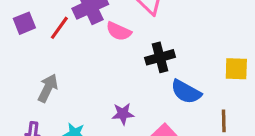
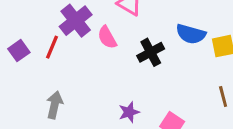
pink semicircle: (119, 31) -> (107, 37), turned 50
blue semicircle: (186, 92) -> (191, 34), moved

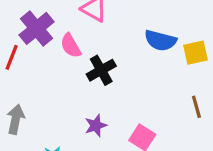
black cross: (151, 52) -> (101, 70), moved

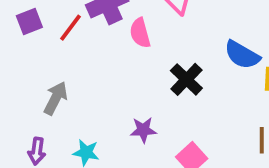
black cross: (101, 70) -> (186, 79), moved, turned -32

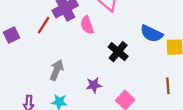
purple square: (29, 21) -> (12, 35), moved
gray arrow: (56, 98) -> (57, 70), moved

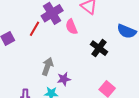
purple star: (94, 85) -> (64, 79), moved

